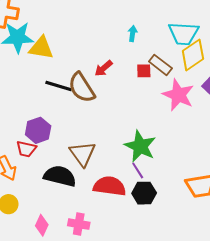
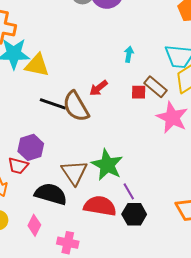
green star: (140, 146) -> (107, 165), moved
pink diamond: (42, 225) -> (34, 225), moved

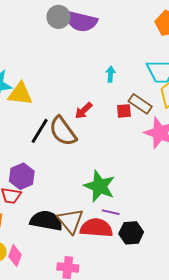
black line: (53, 104) -> (40, 131), turned -72
brown triangle: (74, 172) -> (70, 221), moved
purple line: (129, 191) -> (111, 212), moved, turned -42
pink diamond: (34, 225) -> (15, 256), moved

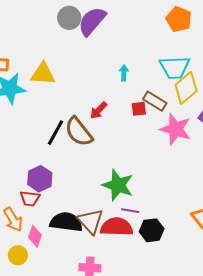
purple semicircle: (81, 21) -> (92, 21), turned 120
yellow triangle: (20, 94) -> (43, 74), moved
pink diamond: (15, 256) -> (35, 236), moved

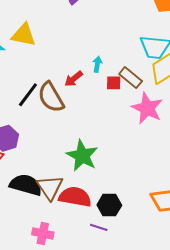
cyan arrow: (124, 73) -> (97, 64), moved
purple line: (130, 211) -> (99, 227), moved

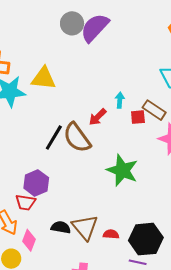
green star: (82, 156) -> (122, 170), moved
black semicircle: (26, 185) -> (61, 227), size x0.6
red semicircle: (75, 197) -> (111, 234), size x0.5
black hexagon: (109, 205) -> (146, 239), size x1.4

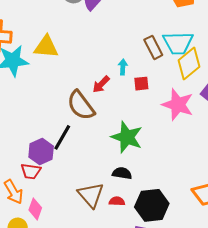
brown rectangle: (154, 110) -> (153, 47), moved, turned 30
black line: (54, 137) -> (62, 137), moved
black semicircle: (61, 227) -> (122, 173), moved

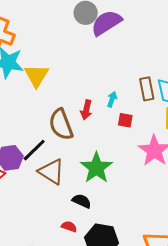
yellow triangle: (46, 47) -> (36, 76), moved, turned 40
red arrow: (101, 84) -> (86, 110), turned -48
brown triangle: (91, 195) -> (51, 172), moved, turned -32

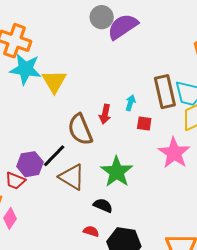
brown rectangle: (147, 89) -> (165, 92), size x1.4

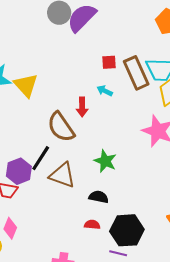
cyan arrow: (130, 103) -> (105, 91), turned -70
red square: (144, 123) -> (109, 62), moved
green star: (117, 172) -> (105, 161), size x0.7

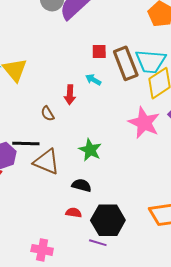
brown semicircle: (61, 127) -> (48, 114), size x0.5
black line: (41, 158) -> (26, 143), turned 56

